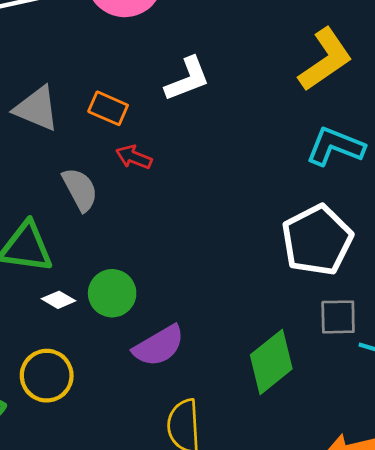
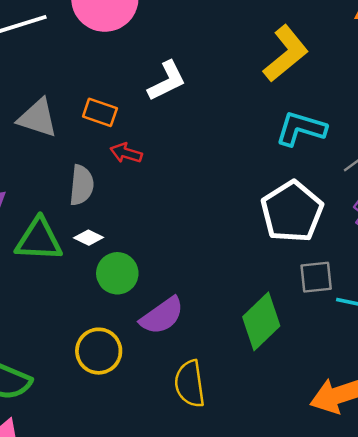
gray semicircle: (80, 189) -> (82, 185), turned 39
white diamond: (58, 300) -> (89, 238), moved
yellow circle: (47, 376) -> (99, 351), moved

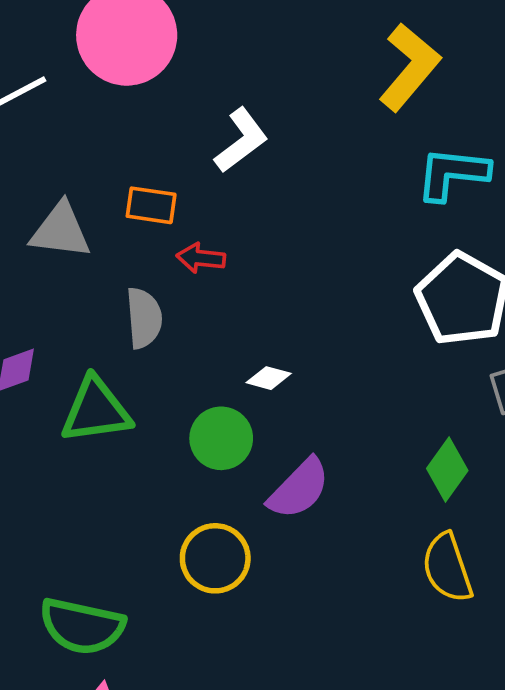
white diamond: (89, 238) -> (269, 378), moved
green diamond: (261, 321) -> (447, 469), size x0.7
yellow semicircle: (190, 384) -> (447, 568), moved

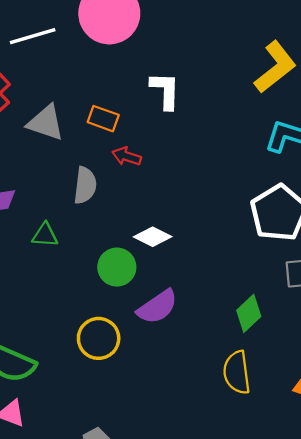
white L-shape: (241, 140) -> (165, 91), turned -63
white diamond: (269, 378) -> (153, 237), size x1.4
green triangle: (96, 410) -> (45, 235), size x0.6

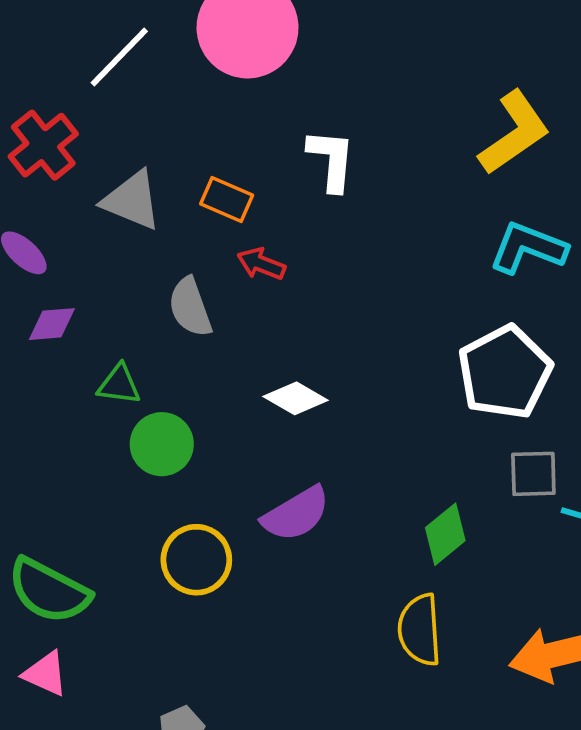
white line: (33, 36) -> (119, 57), turned -33
gray semicircle: (85, 185) -> (190, 307), turned 150
green circle: (117, 267) -> (162, 444), moved

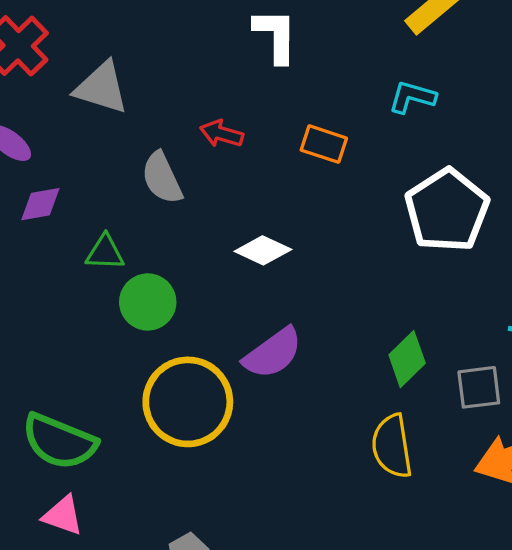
orange rectangle: (227, 199) -> (324, 144), moved
cyan L-shape: (528, 248) -> (412, 97), moved, size x0.7
gray square: (533, 474) -> (479, 387), moved
yellow circle: (196, 560) -> (188, 402), size x1.4

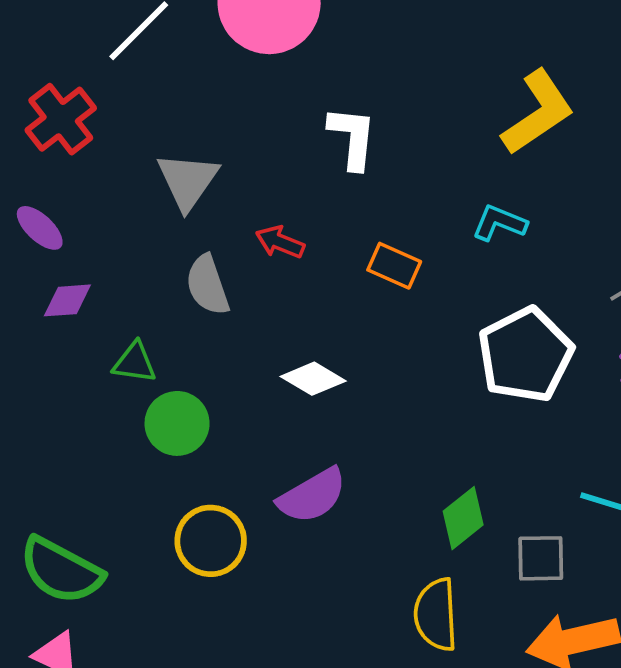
gray triangle: (101, 88) -> (188, 181), moved, turned 42
yellow circle: (188, 402) -> (211, 541), size x0.7

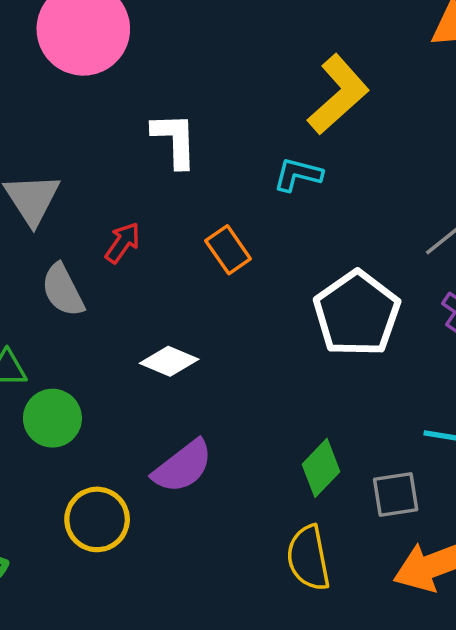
cyan L-shape: (499, 223) -> (298, 175), moved
red arrow: (280, 242) -> (123, 243), turned 111
orange rectangle: (394, 266) -> (228, 250), turned 39

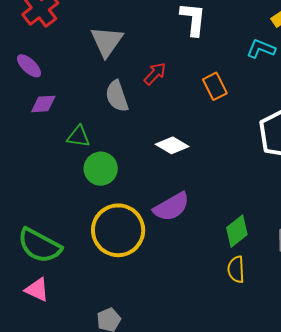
green diamond: (321, 468) -> (237, 231), moved
yellow circle: (97, 519) -> (118, 230), size x1.4
yellow semicircle: (308, 558) -> (236, 269), size x0.7

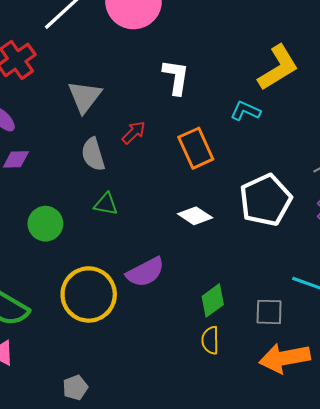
orange rectangle: (215, 86) -> (196, 148), size x1.4
green triangle: (78, 137) -> (106, 204), moved
white diamond: (172, 145) -> (195, 216), moved
green circle: (101, 169) -> (45, 224), moved

